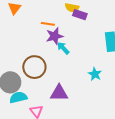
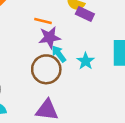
brown circle: (34, 67) -> (46, 69), moved
cyan star: (95, 74) -> (86, 61), moved

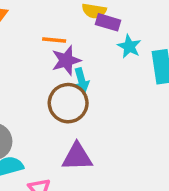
cyan arrow: (59, 54) -> (82, 80), turned -150
cyan star: (86, 61) -> (129, 46), moved

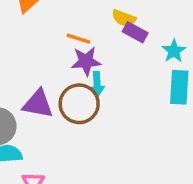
cyan star: (129, 46) -> (174, 51), moved
purple triangle: (77, 157) -> (38, 104), moved

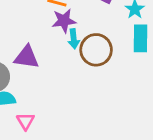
brown circle: (79, 104) -> (96, 50), moved

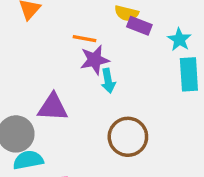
brown circle: (96, 50) -> (128, 137), moved

